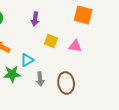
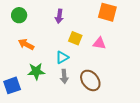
cyan triangle: (27, 60) -> (62, 57), moved
brown ellipse: (66, 83) -> (90, 80), turned -30

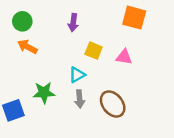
orange arrow: (26, 44) -> (27, 47), moved

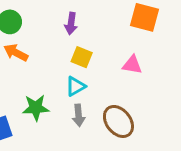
yellow square: (94, 51) -> (82, 57), moved

